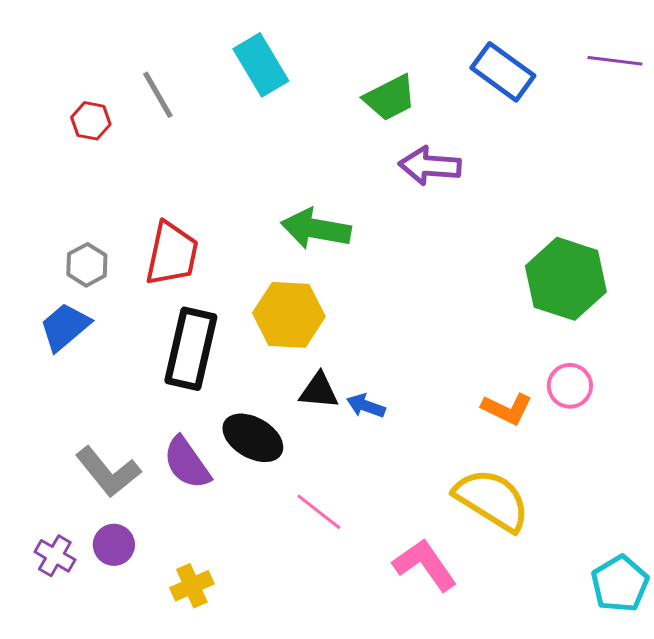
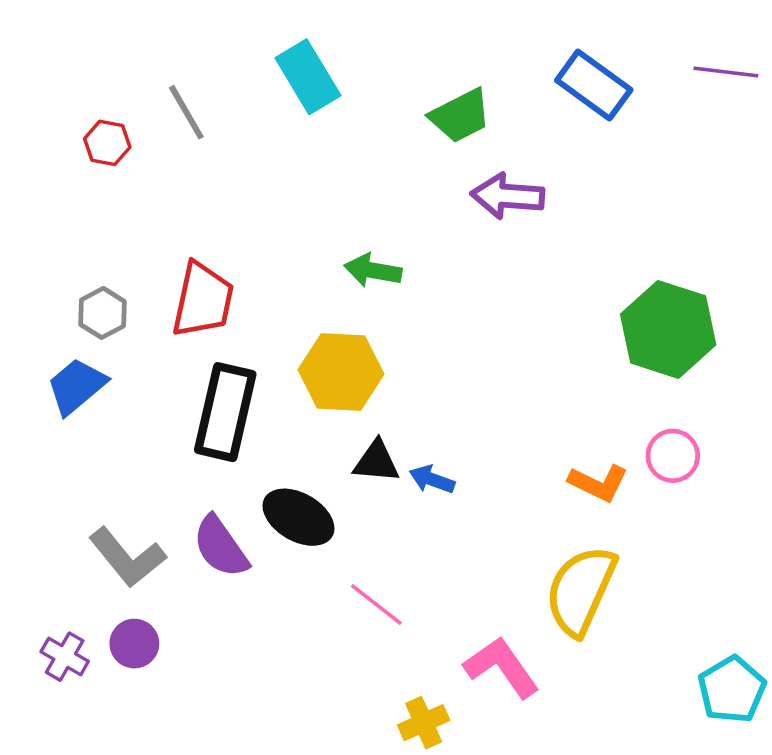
green arrow: (316, 229) -> (373, 270), size x0.7
yellow semicircle: (492, 500) -> (581, 590), turned -98
yellow cross: (192, 586) -> (424, 723), moved

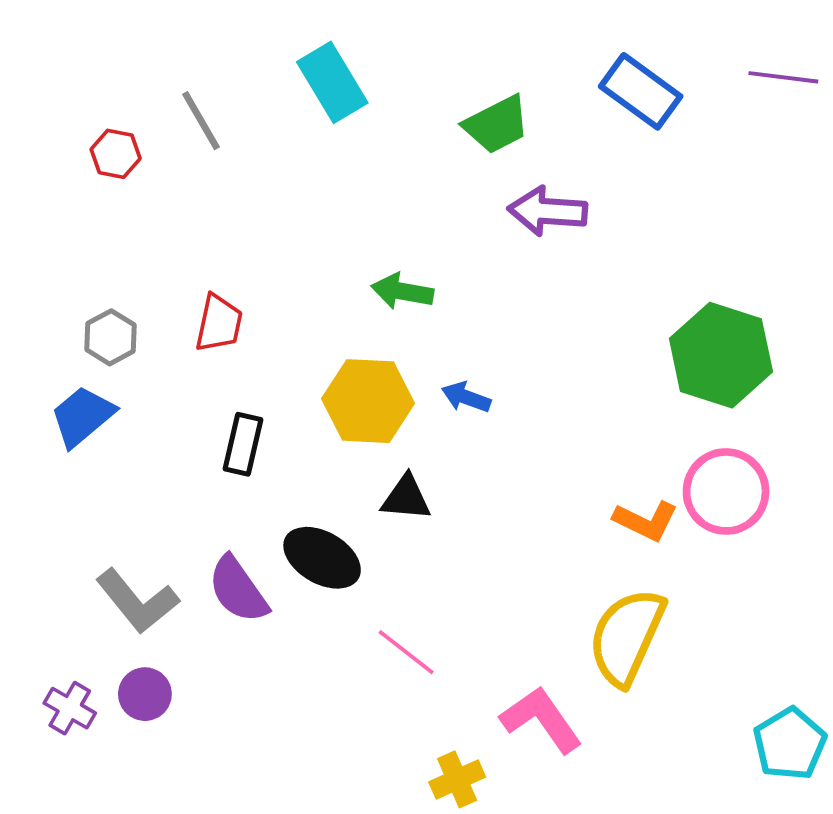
red trapezoid: (203, 300) -> (219, 323), size x0.7
black rectangle: (225, 412) -> (243, 444), size x0.6
pink circle: (673, 456) -> (726, 491), size x1.5
blue arrow: (432, 479) -> (466, 397), moved

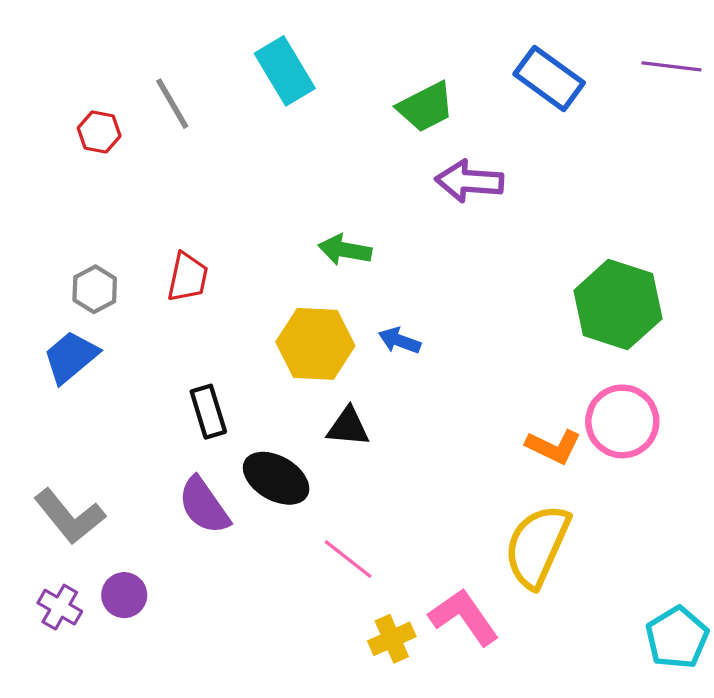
black rectangle: (243, 444) -> (208, 412), moved, turned -30
gray L-shape: (137, 601) -> (70, 516), moved
yellow cross: (457, 779) -> (392, 639), moved

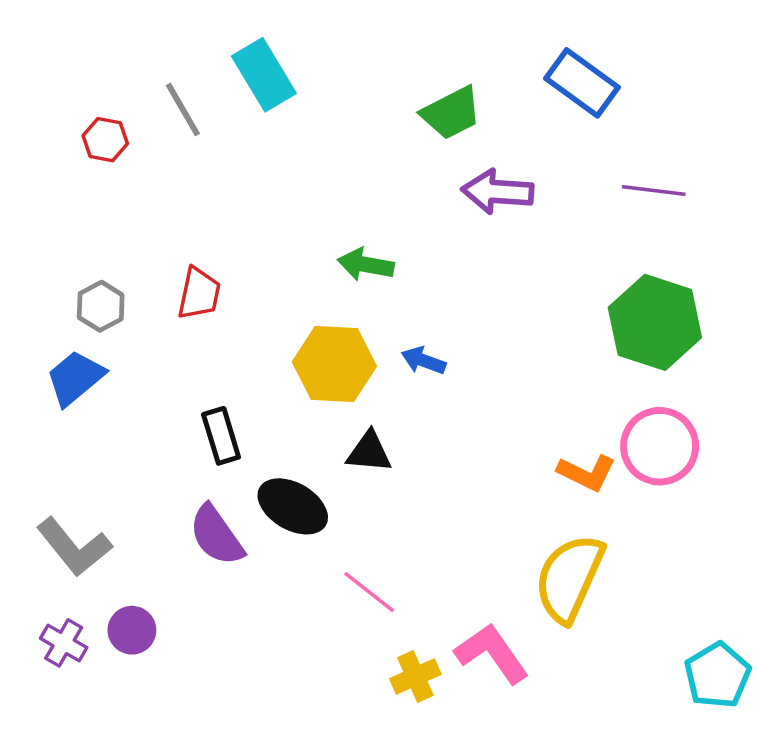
purple line: (671, 66) -> (654, 190), moved
cyan rectangle: (285, 71) -> (264, 75), moved

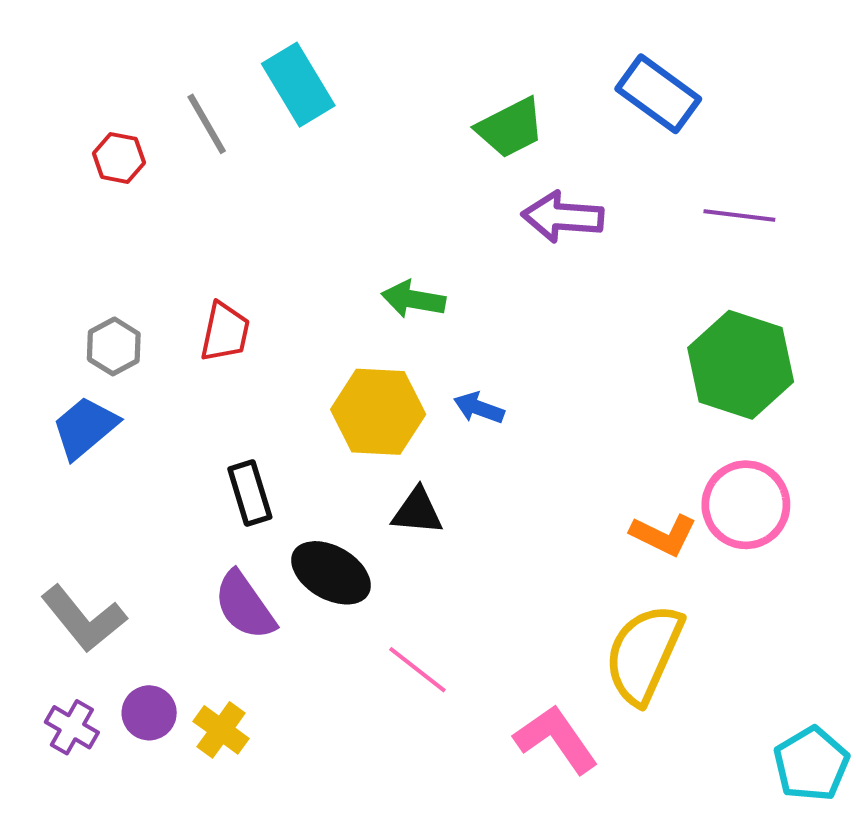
yellow cross: (415, 676) -> (221, 730), moved, turned -30

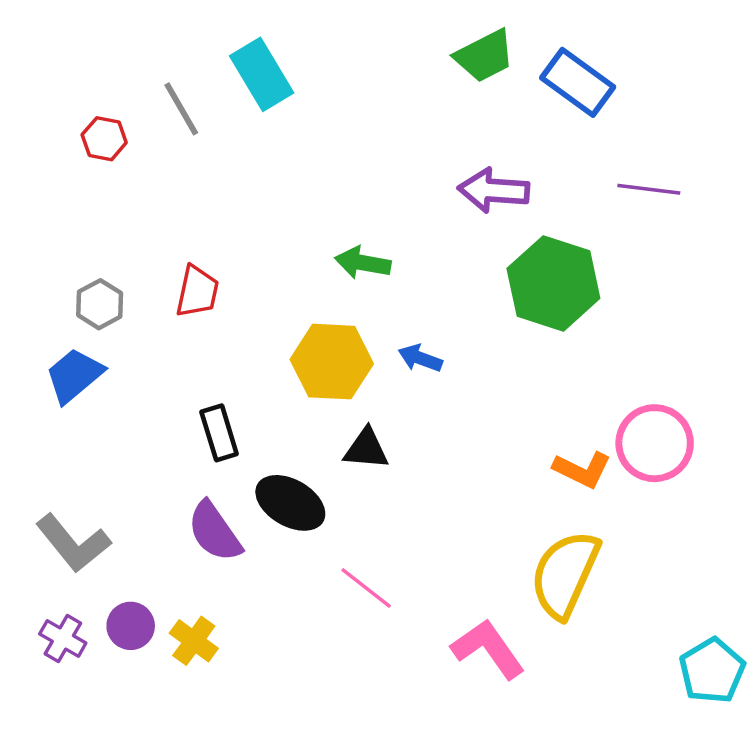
green trapezoid: (510, 128) -> (485, 56), moved
green hexagon: (741, 365) -> (553, 283), moved

